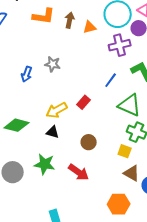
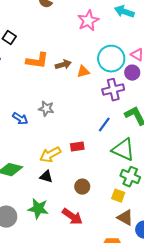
brown arrow: (70, 20) -> (63, 65), turned 63
blue arrow: (27, 74) -> (20, 119), turned -77
red rectangle: (84, 102) -> (77, 147), turned 40

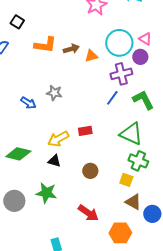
blue line: (104, 125) -> (112, 98), moved
red arrow: (72, 217) -> (88, 213), moved

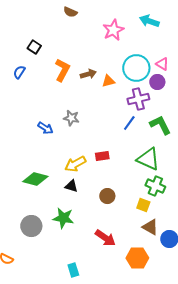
orange L-shape: (45, 45) -> (62, 70), turned -70

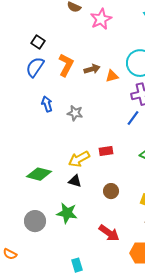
pink star: (113, 30) -> (101, 19), moved
blue semicircle: (19, 72) -> (35, 67), moved, size x1.5
blue arrow: (45, 128) -> (47, 104), moved, turned -140

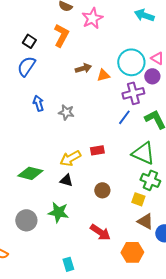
orange L-shape: (66, 65) -> (61, 35), moved

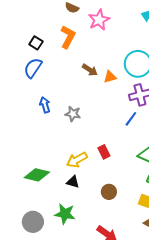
brown arrow: (83, 68) -> (90, 70), turned 49
red rectangle: (97, 150) -> (104, 152), turned 72

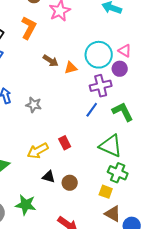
black triangle: (73, 182) -> (49, 177), moved

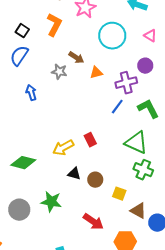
pink triangle: (125, 51) -> (150, 36), moved
cyan circle: (99, 55) -> (112, 36), moved
orange triangle: (71, 68) -> (96, 73), moved
gray star: (34, 105) -> (59, 72), moved
yellow square: (106, 192) -> (119, 194), moved

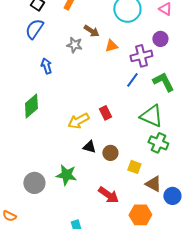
green diamond: (23, 163) -> (31, 106), moved, turned -55

